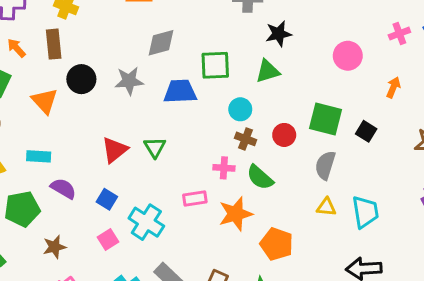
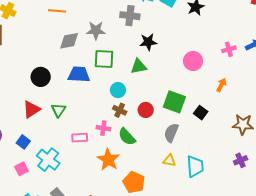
black circle: (81, 79) -> (41, 77), moved
gray star: (129, 81) -> (96, 30), moved
pink rectangle: (195, 198) -> (80, 138), moved
orange star: (236, 214) -> (108, 160), turned -30

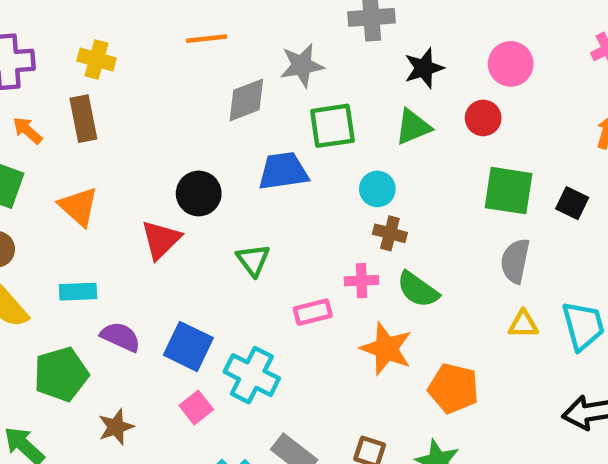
pink circle: (193, 61) -> (511, 64), moved
red triangle: (31, 109) -> (161, 240), moved
red circle: (146, 110) -> (483, 118), moved
blue square: (23, 142) -> (188, 346), size x1.5

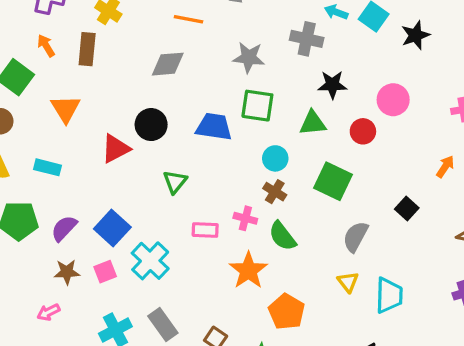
gray diamond: (246, 100) -> (168, 64), moved
green square: (509, 191) -> (333, 181), moved
yellow triangle: (523, 324) -> (348, 282), turned 35
purple semicircle: (121, 337) -> (64, 228), moved, turned -88
brown star: (116, 427) -> (67, 272), moved

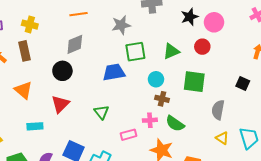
black star: (332, 85) -> (190, 17), moved
black circle: (151, 125) -> (62, 71), moved
cyan rectangle: (48, 167) -> (35, 126), moved

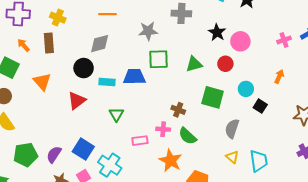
black star: (190, 17) -> (217, 32), turned -30
cyan circle: (156, 79) -> (246, 89), moved
cyan rectangle: (35, 126) -> (107, 82), moved

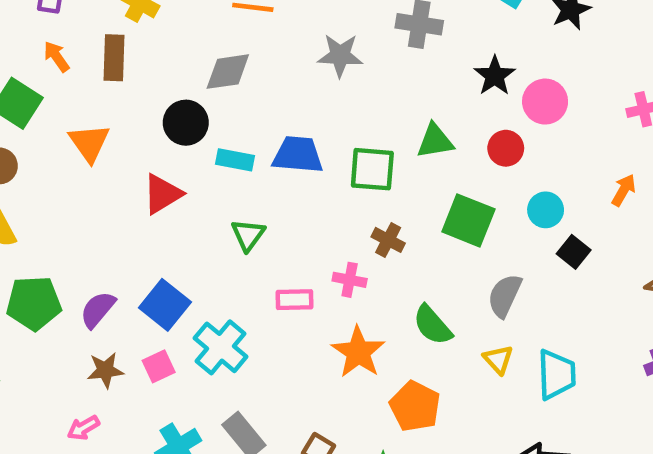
green square: (158, 59) -> (372, 169), moved
green semicircle: (188, 136) -> (432, 325), moved

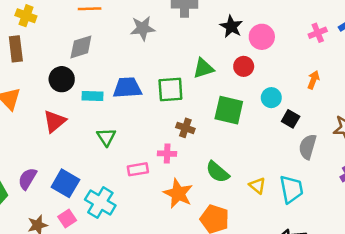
gray semicircle: (505, 296) -> (308, 147), moved
purple semicircle: (98, 310) -> (27, 179), moved

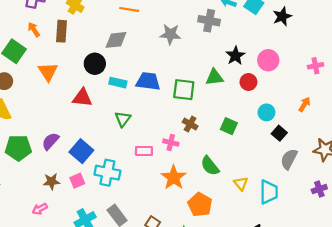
black star: (231, 27) -> (235, 56), moved
green square: (229, 110) -> (229, 126), moved, size x0.7
red triangle: (55, 121) -> (82, 98), turned 35
cyan cross: (100, 203) -> (107, 173), turned -30

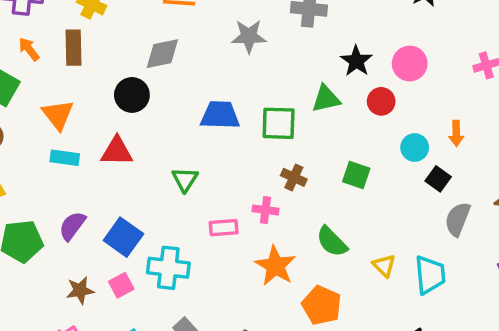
cyan rectangle: (118, 83) -> (65, 158), moved
orange arrow: (304, 104) -> (456, 133), moved, turned 152

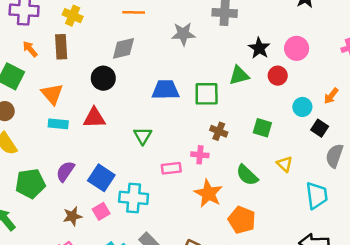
orange arrow: (456, 133) -> (331, 96), turned 42
yellow triangle: (384, 265) -> (285, 164), moved

